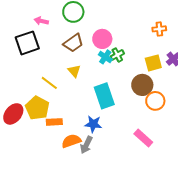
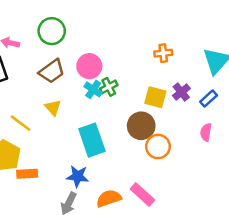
yellow square: (153, 63) -> (155, 97), turned 30
orange semicircle: (71, 141) -> (109, 198), moved

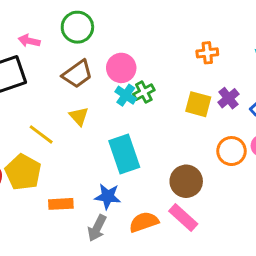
brown circle: (141, 126) -> (186, 181), moved
orange circle: (158, 146) -> (231, 151), moved
orange rectangle: (27, 174) -> (61, 204), moved

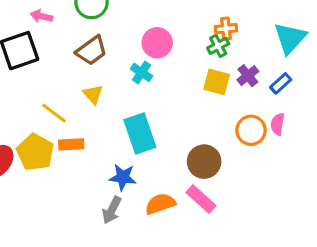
pink circle: (121, 68) -> (157, 43), moved
green cross: (144, 92) -> (218, 46), moved
orange rectangle: (61, 204) -> (71, 144), moved

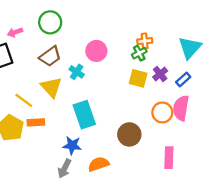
pink arrow: (41, 16) -> (15, 32), turned -32
cyan cross: (142, 72) -> (77, 72), moved
yellow triangle: (93, 94) -> (51, 87), size x1.5
pink semicircle: (278, 124) -> (181, 108), size x1.6
pink rectangle: (201, 199) -> (169, 158), moved, turned 50

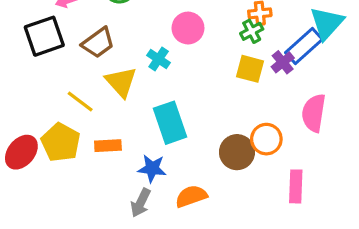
brown trapezoid: (50, 56) -> (98, 43), moved
blue rectangle: (183, 80) -> (304, 46), moved, size x1.6
orange circle: (162, 112) -> (266, 139), moved
orange rectangle: (36, 122) -> (108, 146), moved

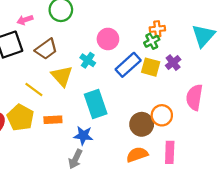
blue rectangle: (304, 46) -> (128, 65), moved
pink rectangle: (296, 186) -> (170, 152), moved
orange semicircle: (191, 196) -> (137, 155), moved

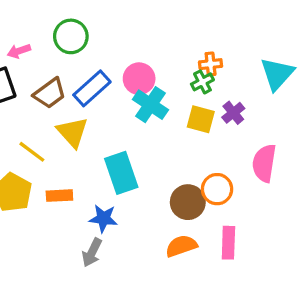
cyan cross: (88, 60) -> (150, 105), moved, size x1.5
blue rectangle: (128, 65) -> (92, 88), moved

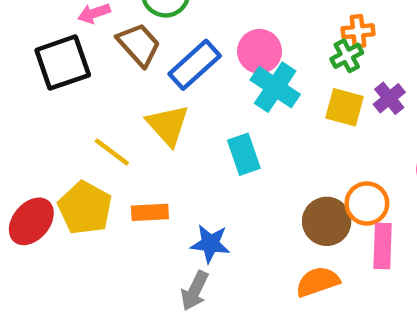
brown trapezoid: (50, 93) -> (139, 45), moved, turned -96
cyan rectangle: (121, 173) -> (244, 154), moved, size x0.7
pink rectangle: (228, 243) -> (383, 246), moved

